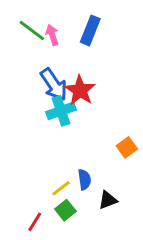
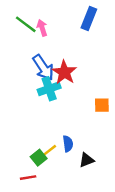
blue rectangle: (90, 30) -> (89, 18), moved
orange square: (127, 147) -> (102, 105), moved, turned 35
green square: (65, 210) -> (39, 158), moved
red line: (35, 222) -> (28, 178), turned 49

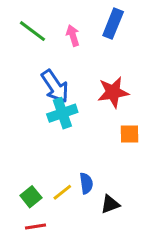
pink arrow: (42, 28) -> (73, 36), moved
red star: (64, 72) -> (113, 92), moved, turned 30
green square: (39, 158) -> (31, 197), moved

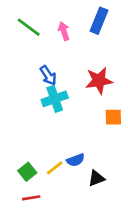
blue arrow: (55, 86) -> (48, 75), size x0.7
blue semicircle: (86, 183) -> (76, 160), turned 78

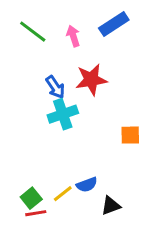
blue rectangle: (99, 21) -> (114, 24), turned 35
red star: (99, 81) -> (91, 80), moved
red line: (31, 198) -> (36, 213), moved

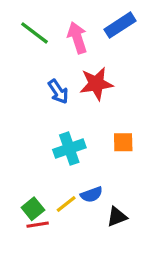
pink arrow: (73, 36) -> (77, 38), size x1.4
cyan cross: (63, 114) -> (69, 149), moved
orange square: (130, 135) -> (123, 142), moved

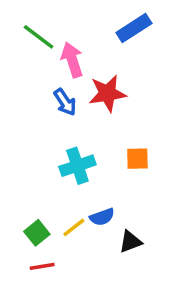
pink arrow: (77, 38) -> (72, 60), moved
red line: (38, 225) -> (42, 266), moved

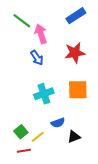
red star: (107, 93) -> (75, 53), moved
orange square: (137, 159) -> (78, 90), size x1.5
yellow line: (74, 227) -> (38, 137), moved

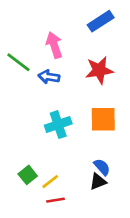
green line: (22, 21) -> (18, 62), moved
blue arrow: (37, 58) -> (49, 77), turned 133
blue semicircle: (58, 123) -> (102, 167), moved, turned -112
red line: (24, 151) -> (56, 200), moved

